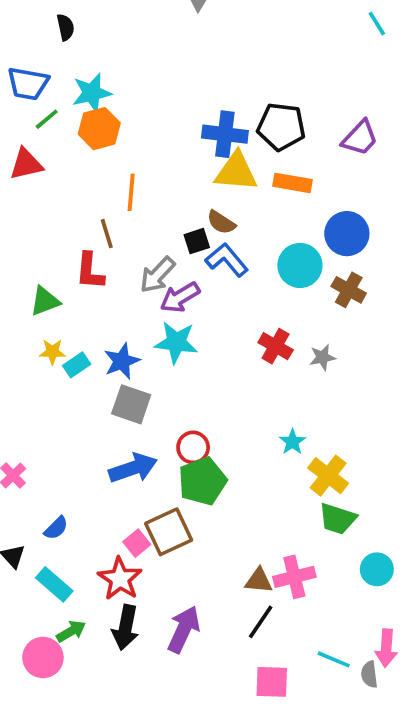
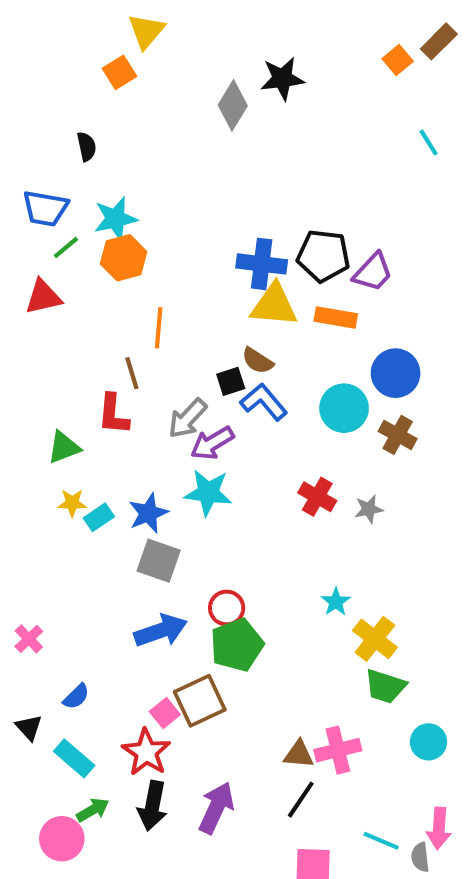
purple trapezoid: (360, 138) -> (373, 272), moved

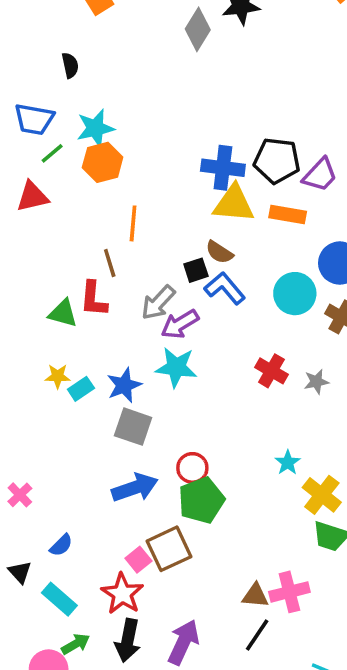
green triangle: (64, 447) -> (63, 313), moved, turned 36

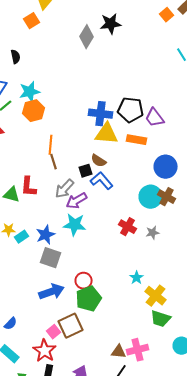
purple trapezoid: (320, 175) -> (154, 118), turned 100
brown line: (110, 263) -> (54, 162), moved
cyan circle: (295, 294) -> (150, 197), moved

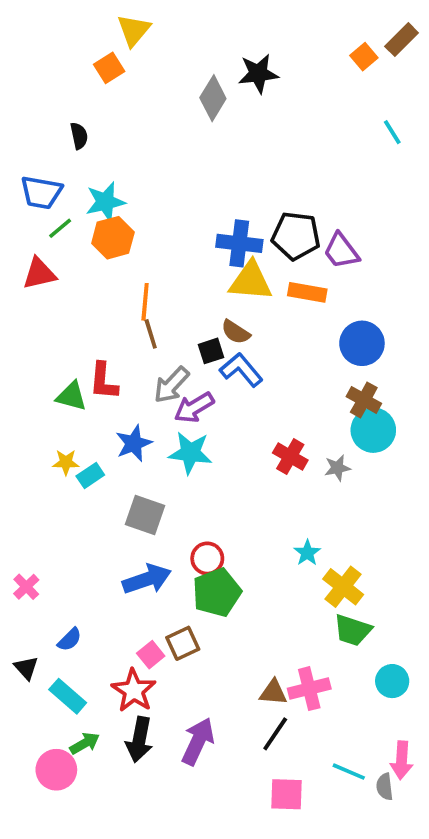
cyan circle: (150, 197) -> (373, 430), moved
blue star: (46, 235) -> (134, 443), moved
brown square: (70, 326) -> (183, 643), size x0.7

